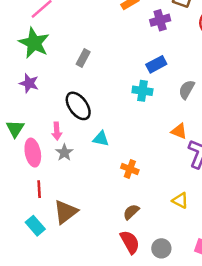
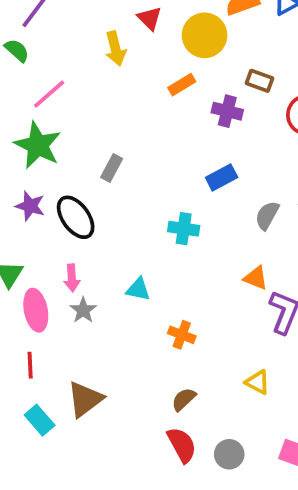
purple cross: (160, 20) -> (227, 111), turned 30
cyan cross: (142, 91) -> (184, 229), moved
black ellipse: (78, 106) -> (76, 217), moved
red line: (39, 189) -> (30, 365), moved

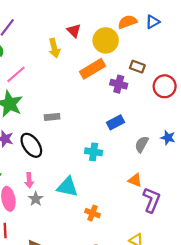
orange rectangle: (182, 85) -> (92, 69), size x1.6
gray rectangle: (112, 168) -> (52, 117), turned 56
cyan triangle: (138, 289) -> (67, 187), size x1.5

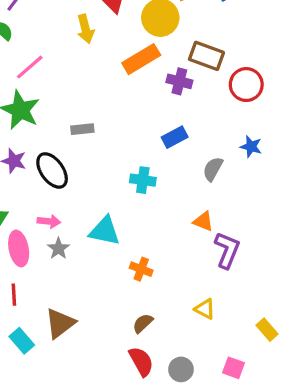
brown rectangle: (137, 67) -> (206, 56), size x1.5
blue star: (168, 138) -> (251, 147), moved
pink arrow: (29, 180) -> (49, 221), turned -80

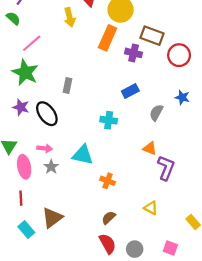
orange rectangle: (141, 59) -> (108, 38), turned -35
gray rectangle: (82, 129) -> (67, 85), turned -72

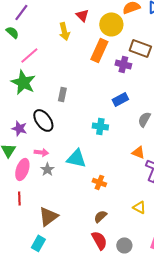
purple star: (21, 107) -> (19, 128), moved
pink ellipse: (24, 167) -> (22, 169), turned 30
cyan rectangle: (26, 230) -> (38, 243), moved, turned 70

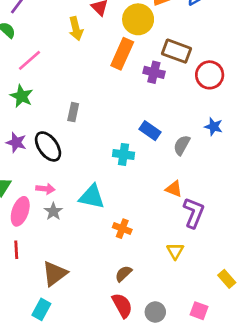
green star: (23, 82) -> (22, 96), size x0.7
blue rectangle: (120, 99) -> (150, 131), moved, turned 63
purple star: (19, 128) -> (16, 142), moved
yellow triangle: (139, 207) -> (175, 251), moved, turned 32

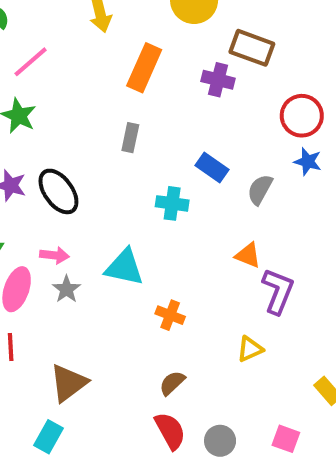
orange rectangle: (122, 54) -> (144, 68), moved
red circle: (210, 75) -> (302, 116), moved
gray rectangle: (73, 112) -> (130, 138), moved
yellow triangle: (175, 251) -> (250, 349), turned 36

